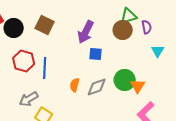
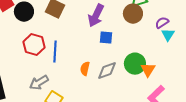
purple semicircle: (147, 27) -> (162, 23), moved, turned -112

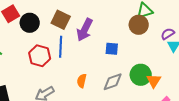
purple arrow: (96, 16) -> (85, 30), moved
blue line: (55, 52) -> (61, 47), moved
orange semicircle: (85, 69) -> (82, 81), moved

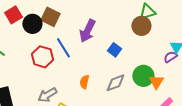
brown square: (61, 20) -> (50, 17), moved
purple semicircle: (168, 34) -> (170, 57), moved
blue line: (61, 47) -> (63, 48), turned -35
blue square: (112, 49) -> (114, 50), turned 32

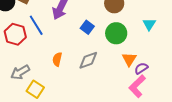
purple semicircle: (170, 57) -> (141, 68), moved
green circle: (143, 76) -> (116, 33), moved

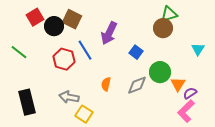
green circle: (116, 33) -> (160, 72), moved
gray arrow: (20, 72) -> (69, 97), turned 42

